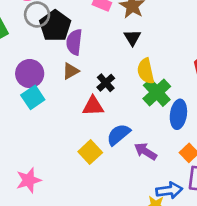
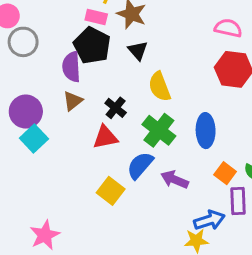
black pentagon: (55, 26) -> (92, 46), moved
green cross: (157, 92) -> (159, 130), moved

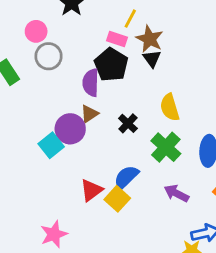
black triangle: (138, 51) -> (152, 59), moved
purple circle: (26, 112) -> (70, 129), moved
red triangle: (105, 137) -> (91, 190), moved, turned -30
blue semicircle: (140, 165) -> (126, 177), moved

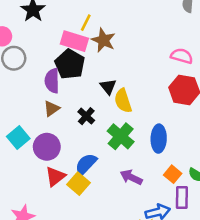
pink rectangle: (117, 39) -> (74, 41), size x1.5
black triangle: (152, 59) -> (108, 87), moved
purple circle: (70, 129) -> (47, 147), moved

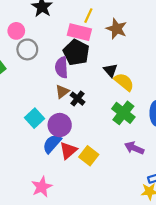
brown star: (103, 40) -> (116, 29), moved
yellow semicircle: (123, 101) -> (124, 82), turned 150
black cross: (86, 116) -> (77, 99), moved
blue semicircle: (86, 164) -> (52, 144), moved

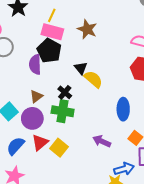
yellow line: (88, 16) -> (52, 15), moved
brown triangle: (62, 92) -> (36, 96), moved
black cross: (77, 99) -> (65, 92), moved
green cross: (123, 113) -> (63, 111), moved, turned -30
blue semicircle: (52, 144) -> (16, 146), moved

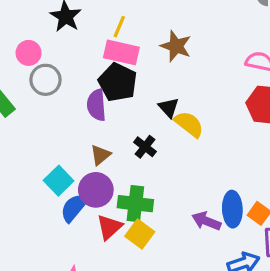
blue ellipse: (123, 109) -> (232, 209), moved
green cross: (63, 111) -> (135, 204), moved
blue semicircle: (16, 146) -> (74, 208), moved

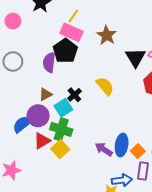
gray circle: (45, 80) -> (13, 62), moved
black triangle: (169, 107) -> (136, 58), moved, size x1.5
cyan square: (59, 181) -> (63, 108), moved

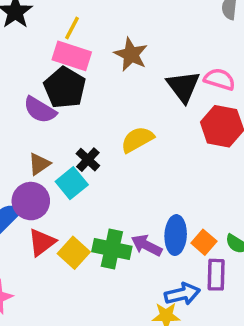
purple semicircle: (49, 62) -> (40, 110), turned -60
yellow semicircle: (105, 86) -> (137, 139), turned -72
green cross: (61, 129) -> (112, 249), moved

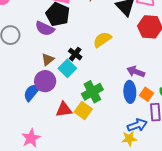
red triangle: (42, 242) -> (64, 110), moved, turned 36
purple arrow: (147, 245) -> (136, 72), moved
green cross: (112, 249) -> (92, 92), moved, turned -35
yellow square: (74, 253) -> (83, 110), moved

